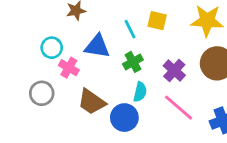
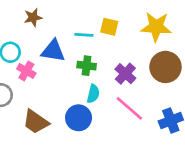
cyan line: (130, 29) -> (84, 35), turned -60
green cross: (133, 62) -> (87, 66), turned 36
brown trapezoid: (92, 102) -> (36, 122), moved

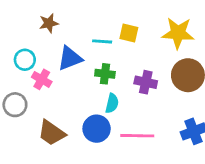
blue triangle: (53, 51) -> (70, 58), turned -30
purple cross: (125, 74) -> (146, 82), turned -30
pink line: (129, 108) -> (137, 136), moved, turned -40

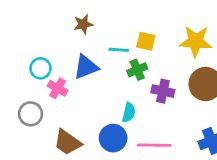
brown star: (49, 23) -> (83, 24), moved
green cross: (105, 74) -> (137, 70), moved, turned -30

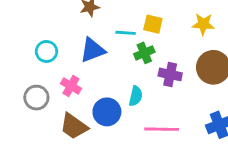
yellow star: (196, 41) -> (203, 24), size x0.7
pink cross: (58, 88) -> (71, 86), moved
blue circle: (113, 138) -> (107, 112), moved

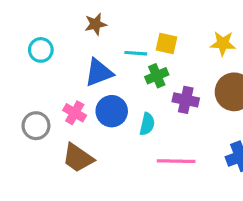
cyan circle: (46, 51) -> (41, 50), moved
blue circle: (107, 112) -> (112, 111), moved

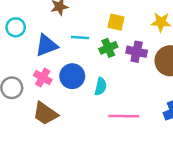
cyan line: (136, 53) -> (80, 38), moved
blue triangle: (99, 73) -> (47, 45), moved
purple cross: (186, 100) -> (137, 52), moved

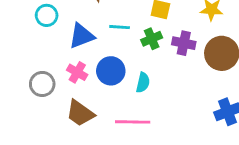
pink line: (124, 116) -> (133, 122), moved

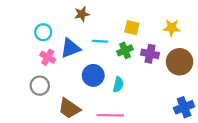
pink cross: (77, 72) -> (48, 57), moved

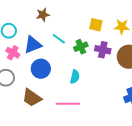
yellow square: (132, 28) -> (96, 25), moved
cyan line: (100, 41) -> (59, 39), turned 32
blue circle: (93, 75) -> (41, 69), moved

